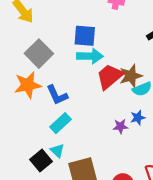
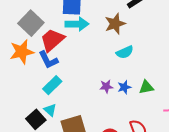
brown star: (131, 76) -> (115, 24), moved
red trapezoid: (110, 77) -> (52, 40), moved
blue star: (138, 118) -> (124, 87), moved

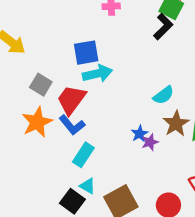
gray square: (31, 23) -> (41, 85), size x0.7
brown star: (115, 24) -> (176, 124), moved
blue star: (124, 87) -> (140, 134), moved

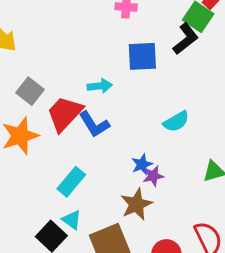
blue square: (86, 53) -> (142, 56), moved
cyan arrow: (97, 74) -> (100, 86), size x0.7
brown star: (176, 124) -> (136, 204), moved
blue L-shape: (72, 125) -> (94, 124), moved

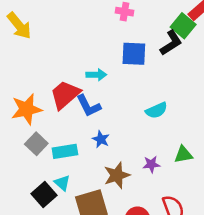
gray square: (30, 91) -> (36, 144), moved
blue star: (142, 164) -> (101, 139), moved, turned -30
purple star: (153, 176) -> (151, 164), moved
cyan rectangle: (71, 182) -> (65, 151), turned 35

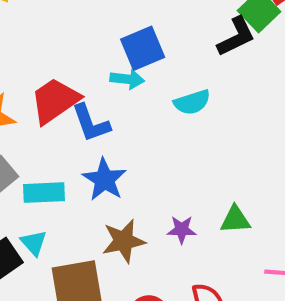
blue square: (134, 54) -> (143, 48), moved, turned -32
cyan arrow: (96, 75) -> (127, 79), moved
cyan semicircle: (156, 110) -> (192, 102), moved
blue star: (101, 139) -> (104, 180), size x1.5

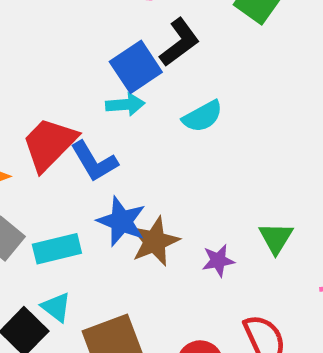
black L-shape: (236, 37) -> (179, 42), moved
green triangle: (235, 220) -> (276, 238), turned -44
brown star: (124, 241) -> (155, 241), moved

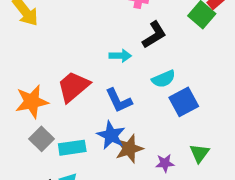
blue square: (136, 67) -> (184, 102), moved
cyan arrow: (125, 105) -> (120, 56), moved
blue L-shape: (94, 161) -> (119, 100), moved

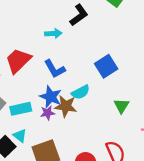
cyan semicircle: (164, 79) -> (81, 92), moved
brown star: (129, 149) -> (66, 106), turned 30
purple star: (165, 163) -> (48, 113), moved

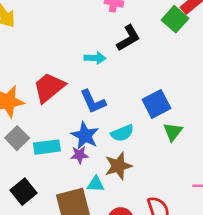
brown star: (66, 106) -> (118, 166), moved, turned -30
green triangle: (121, 106) -> (173, 132), moved
cyan triangle: (20, 136) -> (96, 184), moved, turned -40

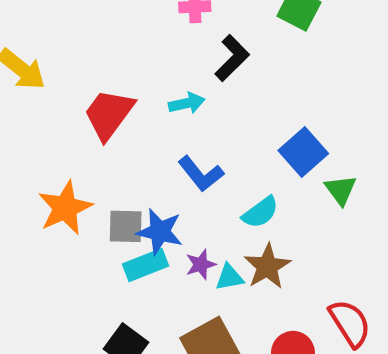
red trapezoid: (49, 88) -> (109, 114), moved
blue star: (85, 135) -> (160, 232), moved
gray square: (17, 138) -> (126, 226), moved, turned -30
cyan triangle: (96, 184) -> (229, 277), moved

